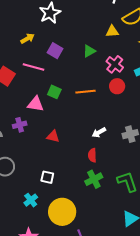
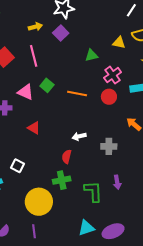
purple square: (55, 51) -> (61, 33), moved
pink line: (34, 67) -> (34, 56), turned 45
yellow circle: (62, 212) -> (39, 202), moved

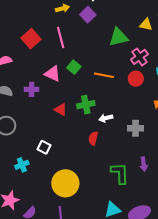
green triangle: (91, 55) -> (118, 37), size x1.5
green cross: (62, 180) -> (86, 105), moved

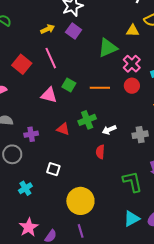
purple cross: (32, 89) -> (31, 134), moved
cyan cross: (22, 165) -> (25, 188), moved

